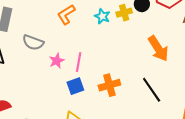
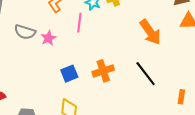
pink star: (57, 61) -> (48, 38), moved
pink line: (79, 62) -> (79, 23), moved

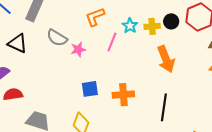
orange arrow: (150, 32) -> (166, 59), moved
black line: (146, 74) -> (164, 107), turned 32

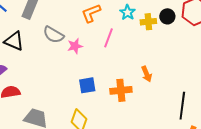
cyan star: (130, 26) -> (127, 12), moved
orange arrow: (166, 59) -> (147, 74), moved, size x0.6
black line: (164, 107) -> (182, 106), moved

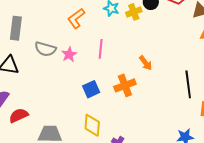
pink line: (109, 38) -> (101, 49), moved

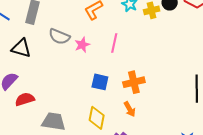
orange arrow: (146, 63) -> (130, 109), moved
blue square: (91, 89) -> (100, 82), turned 30

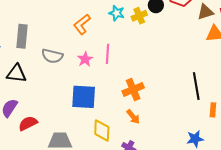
pink star: (82, 45) -> (85, 59), moved
blue square: (100, 82) -> (84, 97), moved, size x1.5

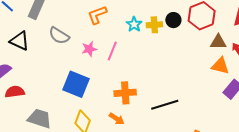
cyan star: (117, 13) -> (134, 24), moved
black line: (196, 86) -> (165, 105), moved, turned 64
orange arrow: (133, 117) -> (117, 119), turned -35

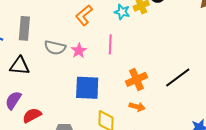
pink star: (89, 49) -> (79, 51), moved

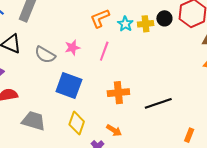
orange L-shape: (84, 15) -> (100, 18), moved
gray semicircle: (55, 48) -> (45, 55), moved
orange arrow: (137, 107) -> (114, 130), moved

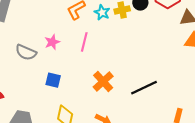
blue square: (69, 85) -> (53, 80), size x0.6
orange cross: (118, 93) -> (103, 82), turned -30

